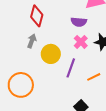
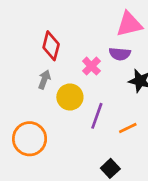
purple semicircle: (79, 22) -> (120, 54), moved
pink cross: (81, 42) -> (91, 66), moved

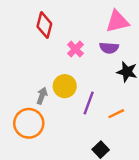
red diamond: (51, 46) -> (44, 25), moved
pink cross: (91, 66) -> (75, 49), moved
gray arrow: (44, 79) -> (42, 96), moved

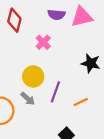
purple semicircle: (109, 48) -> (56, 15), moved
gray arrow: (42, 96) -> (28, 99), moved, turned 112

